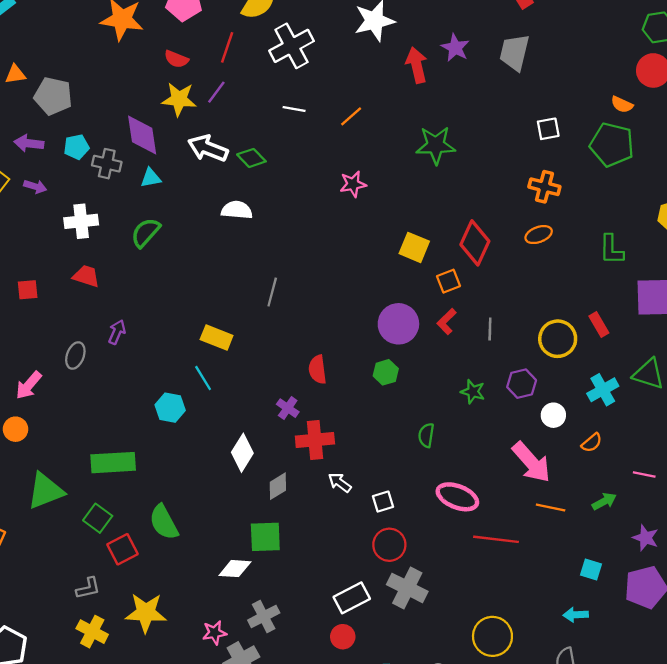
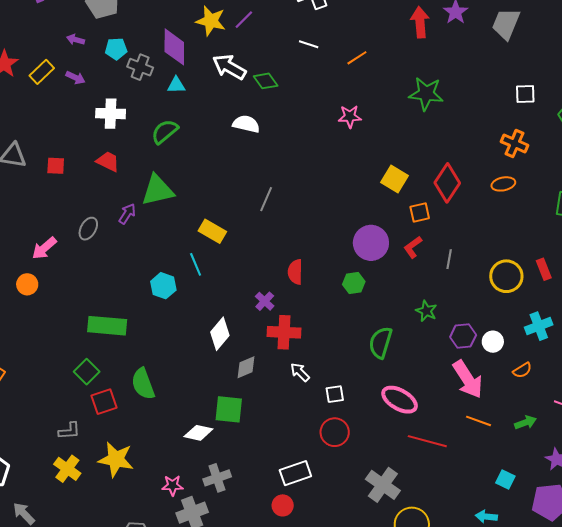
purple arrow: (29, 143) -> (76, 40), size x0.7
purple hexagon: (522, 384) -> (463, 336), moved
green semicircle: (426, 435) -> (381, 343), size x1.5
green triangle: (46, 491) -> (157, 190), moved
gray cross: (407, 588) -> (383, 485), moved

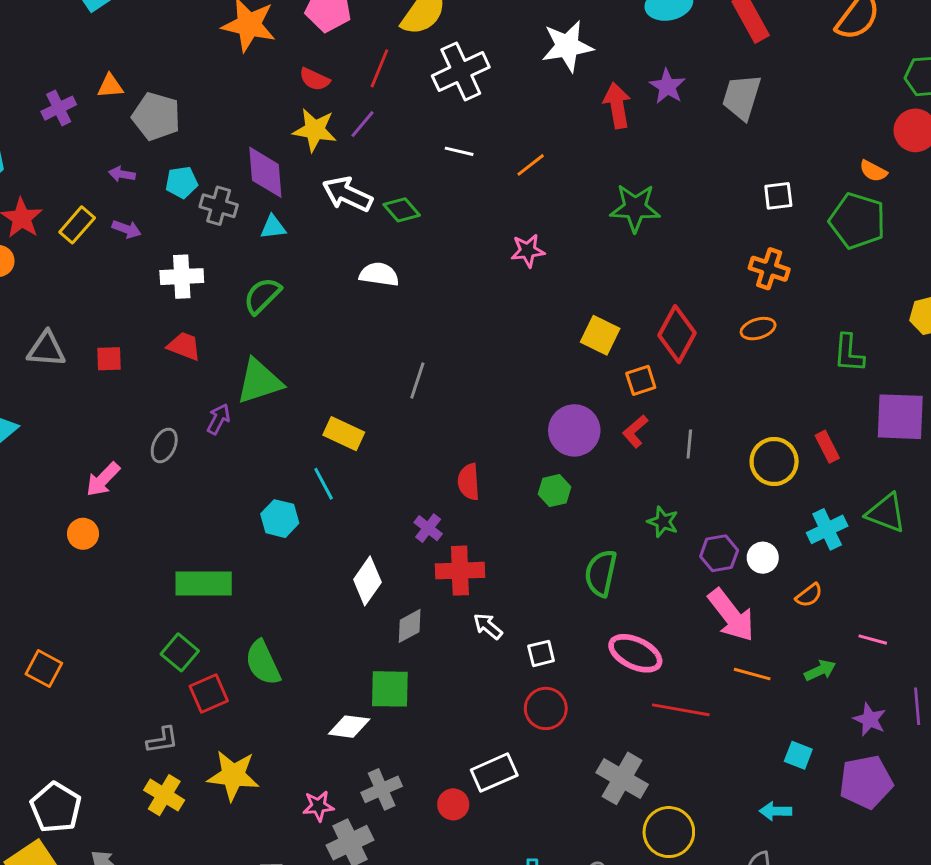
red circle: (283, 505) -> (453, 804), moved

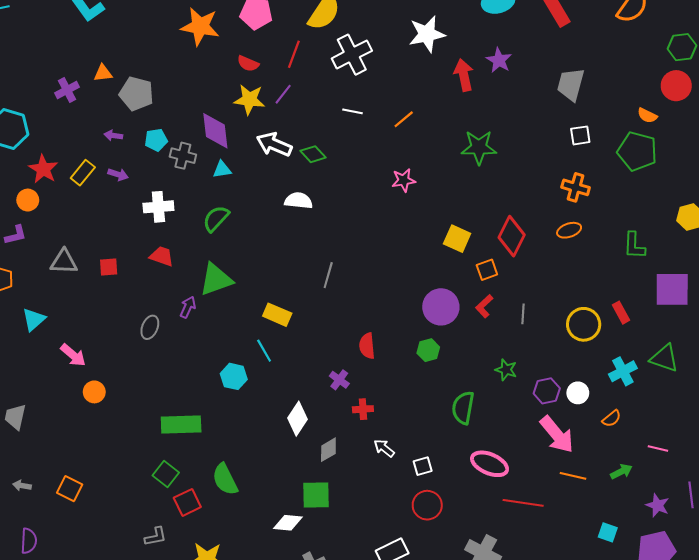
gray trapezoid: (742, 97) -> (571, 84), moved
pink arrow: (103, 479) -> (73, 355), moved, turned -92
red cross: (460, 571) -> (363, 409), size x0.6

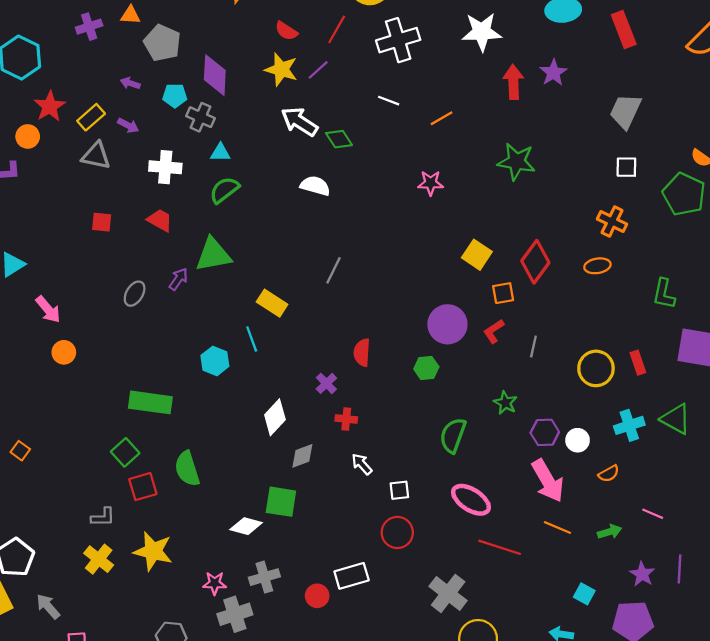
purple diamond: (215, 131) -> (215, 75), moved
cyan triangle: (222, 170) -> (220, 153), moved
gray triangle: (64, 262) -> (96, 156), moved
orange square: (70, 489) -> (20, 451), size x0.7

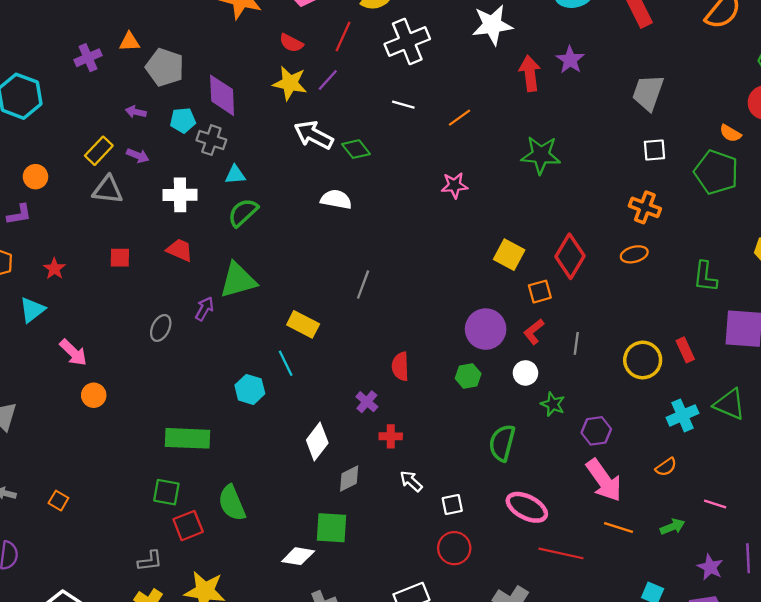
red star: (50, 106) -> (54, 269), moved, size x0.7
white circle: (578, 440) -> (525, 373), moved
green square: (125, 452) -> (166, 492), turned -32

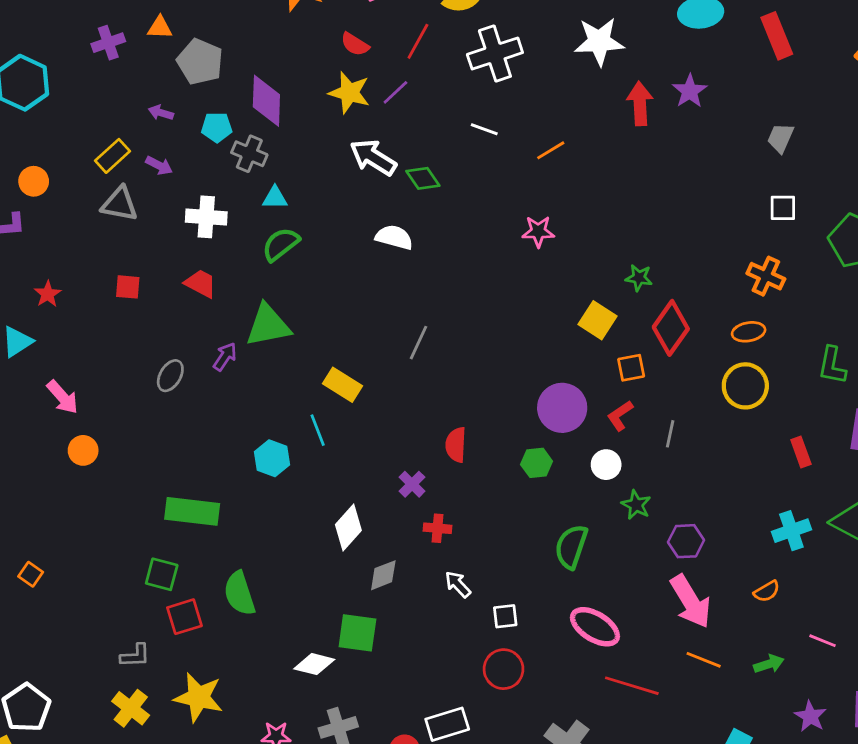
gray trapezoid: (648, 93) -> (781, 138), size x0.7
green star: (541, 155) -> (639, 278), moved, size x0.6
yellow circle: (643, 360) -> (745, 386), moved

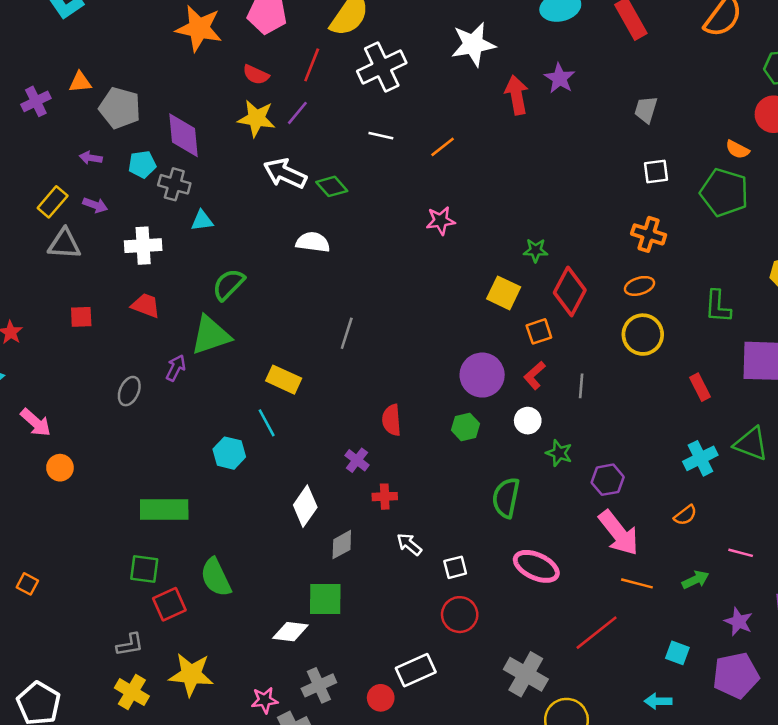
green semicircle: (281, 244) -> (228, 284), moved
red line: (632, 686) -> (597, 633), moved, turned -48

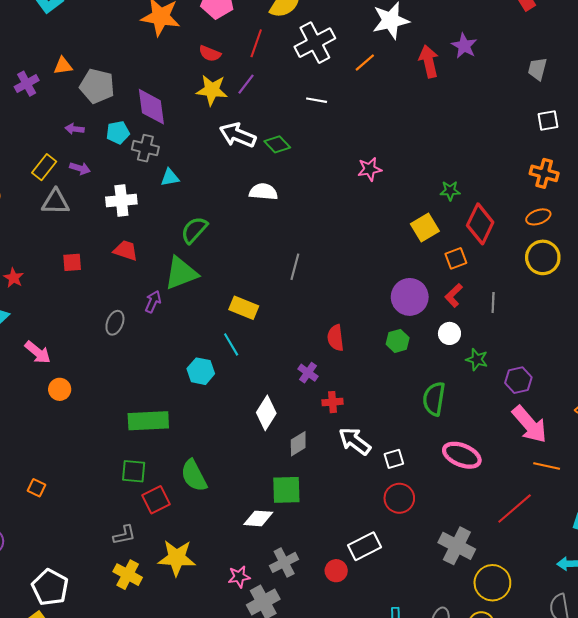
orange line: (443, 147) -> (365, 63), moved
yellow square: (504, 293) -> (425, 227), turned 36
white arrow: (409, 544) -> (355, 441), size x1.5

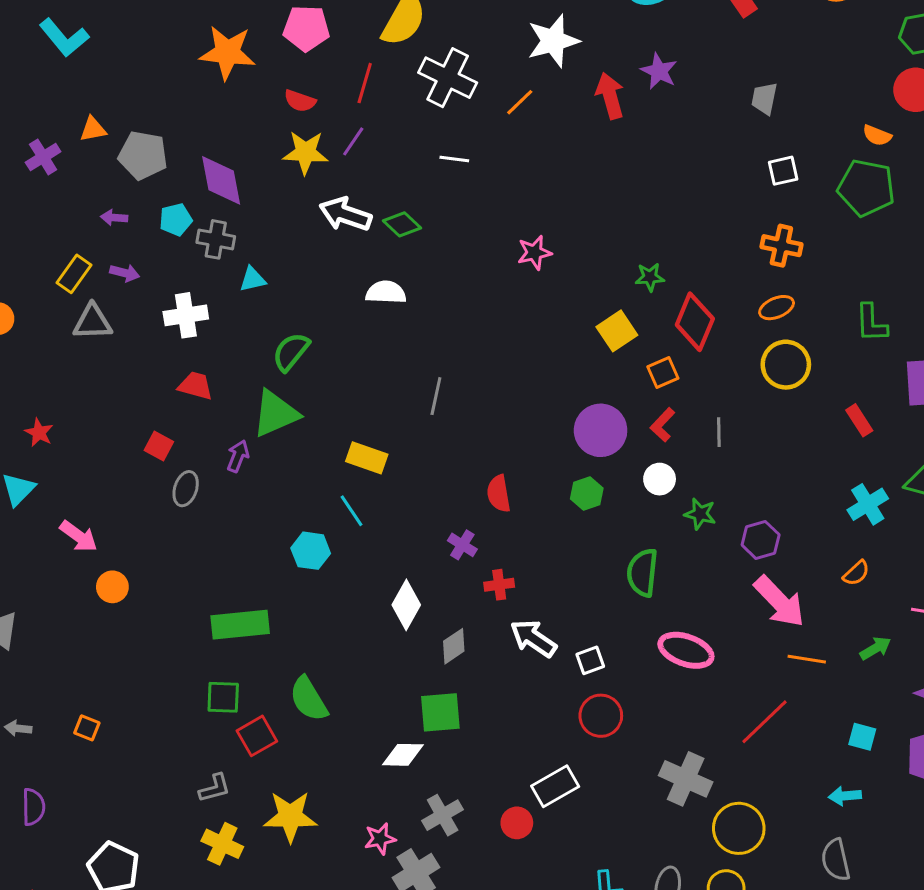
white cross: (315, 43) -> (448, 78), turned -33
red square: (72, 262) -> (159, 446), moved, turned 36

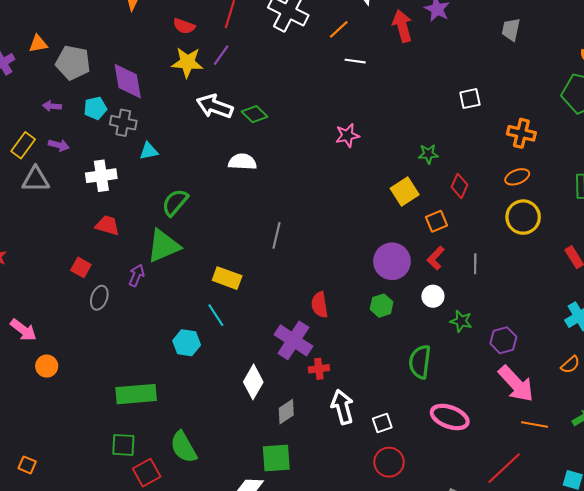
white line: (454, 159) -> (355, 61), moved
white square: (783, 171) -> (470, 99), moved
red diamond: (695, 322) -> (459, 186), size x0.6
purple cross: (462, 545) -> (293, 340), size x1.8
white arrow: (533, 638) -> (342, 407), turned 40

